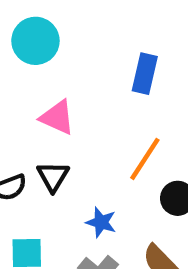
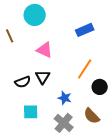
blue rectangle: (145, 74) -> (85, 30), turned 54

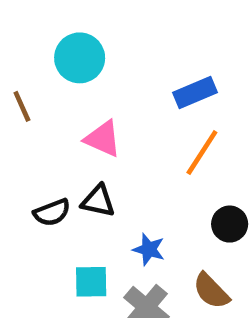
orange line: (85, 69) -> (202, 152), moved
black triangle: (43, 77) -> (98, 201), turned -49
cyan square: (31, 112) -> (91, 282), moved

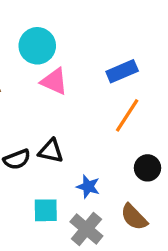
pink triangle: (103, 139) -> (54, 81), moved

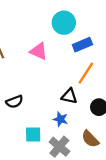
cyan circle: (37, 46) -> (64, 23), moved
black triangle: (51, 151) -> (69, 96), moved

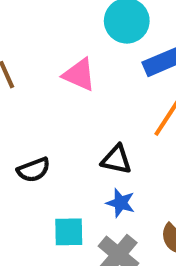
black triangle: (69, 96) -> (116, 159), moved

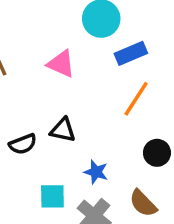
black triangle: (116, 159) -> (63, 130), moved

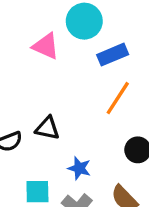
pink triangle: (61, 64) -> (46, 46), moved

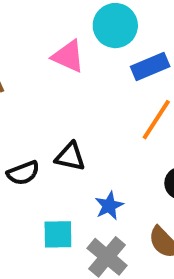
blue star: (79, 168) -> (109, 206), turned 30

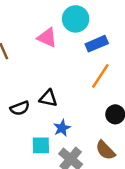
blue star: (109, 206) -> (62, 128), moved

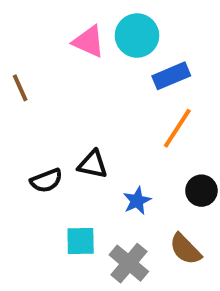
pink triangle: (47, 38) -> (89, 42), moved
blue star: (62, 128) -> (137, 201), moved

